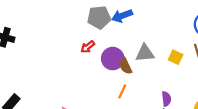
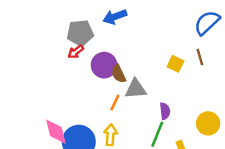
gray pentagon: (99, 17) -> (80, 33), moved
gray triangle: (145, 53) -> (136, 89), moved

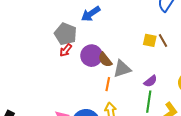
gray pentagon: (80, 33) -> (66, 34), turned -30
brown line: (200, 57) -> (163, 41), moved
purple semicircle: (165, 111) -> (150, 81), turned 72

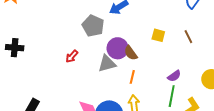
yellow square: (150, 40) -> (158, 35), moved
red arrow: (66, 50) -> (72, 56), moved
gray triangle: (122, 69) -> (107, 64), moved

